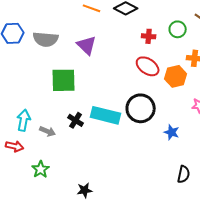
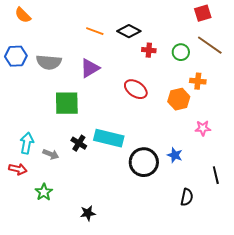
red cross: (149, 36) -> (149, 50), moved
purple triangle: (87, 45) -> (90, 68), turned 45
red ellipse: (148, 66) -> (136, 89), moved
black circle: (141, 108) -> (144, 162), moved

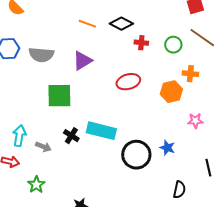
red ellipse: (136, 89) -> (128, 82), turned -50

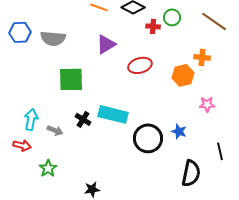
green circle: (173, 45) -> (172, 17), moved
purple triangle: (82, 61) -> (106, 44), moved
black semicircle: (179, 190) -> (191, 173), size x1.5

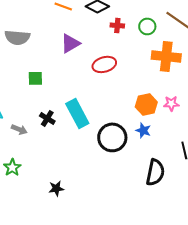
green circle: (172, 17) -> (147, 26), moved
orange cross: (202, 57) -> (166, 56), size x1.8
orange hexagon: (183, 75) -> (146, 104), moved
green square: (71, 79) -> (35, 78), size x0.6
cyan rectangle: (113, 114) -> (77, 113), turned 48

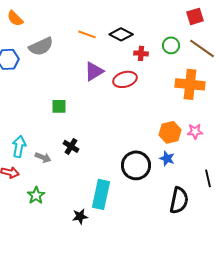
green circle: (147, 26) -> (171, 45), moved
gray semicircle: (17, 37) -> (41, 46), moved, turned -30
red ellipse: (104, 64) -> (125, 79), moved
cyan rectangle: (77, 113) -> (101, 194), moved, turned 40

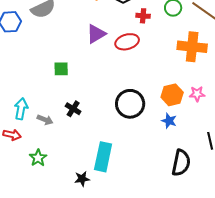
black circle: (136, 165) -> (130, 104), moved

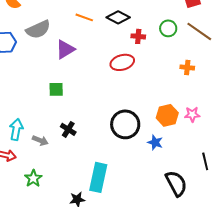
purple triangle: (96, 34) -> (65, 49), moved
orange cross: (192, 47) -> (187, 67), size x0.5
blue star: (169, 121) -> (155, 142), moved
black semicircle: (181, 163) -> (176, 183), turned -40

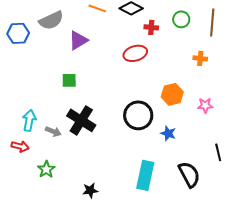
brown line: (199, 31) -> (212, 22), turned 60
orange hexagon: (167, 115) -> (172, 94), moved
black cross: (68, 129) -> (81, 120), size x1.8
cyan rectangle: (98, 177) -> (145, 175), moved

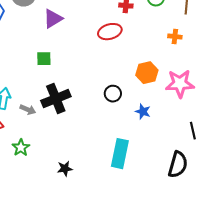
pink star: (205, 105) -> (180, 84), size x1.8
black circle: (138, 115) -> (113, 94), size x0.6
black cross: (81, 120) -> (56, 99), turned 36
black semicircle: (189, 174) -> (178, 165), moved, turned 44

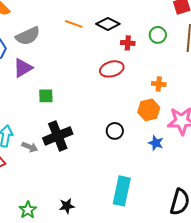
purple triangle: (53, 19) -> (23, 68), moved
orange cross: (175, 37) -> (159, 84), moved
blue star: (143, 112) -> (156, 143), moved
green star: (21, 148) -> (28, 210), moved

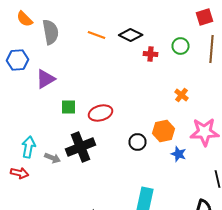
gray semicircle: (28, 36) -> (50, 32), moved, turned -75
red ellipse: (112, 69) -> (100, 113), moved
orange cross: (159, 84) -> (182, 95), turned 32
orange hexagon: (149, 110) -> (164, 131), moved

